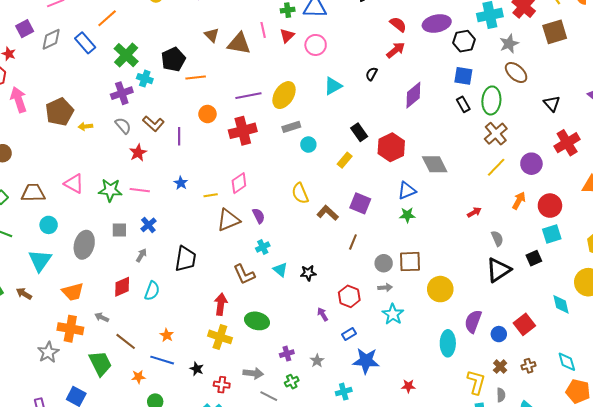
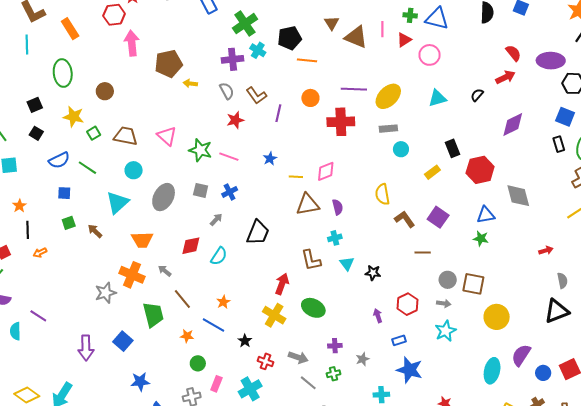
brown line: (353, 242) -> (423, 253), turned 56

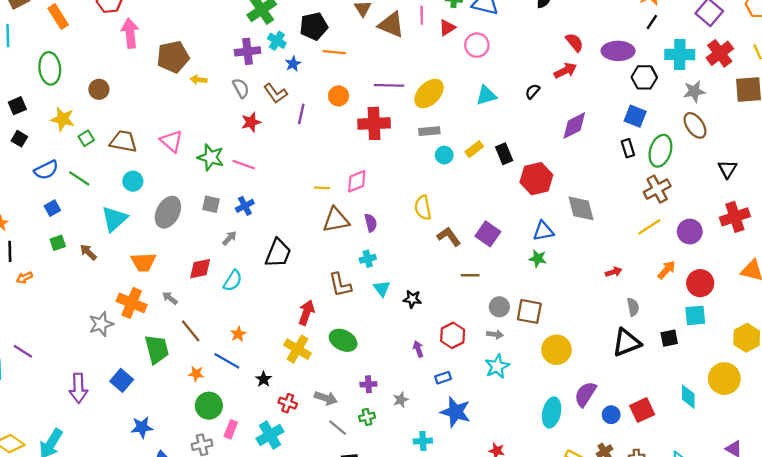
blue star: (270, 159) -> (293, 64), moved
yellow rectangle: (432, 172) -> (474, 149), moved
blue square: (64, 193) -> (52, 208), turned -32
green circle: (198, 363) -> (209, 406), size x1.5

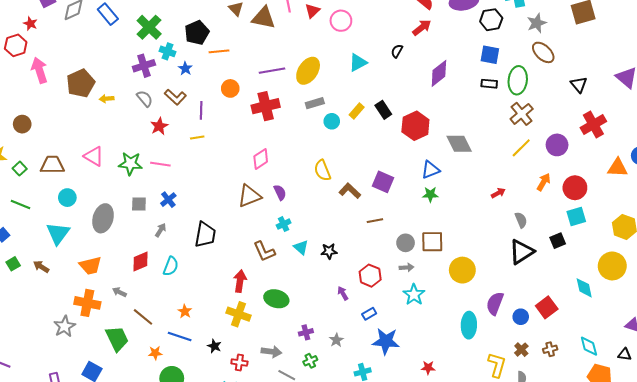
black rectangle: (628, 148) -> (489, 84), turned -56
yellow line: (322, 188) -> (197, 137), moved

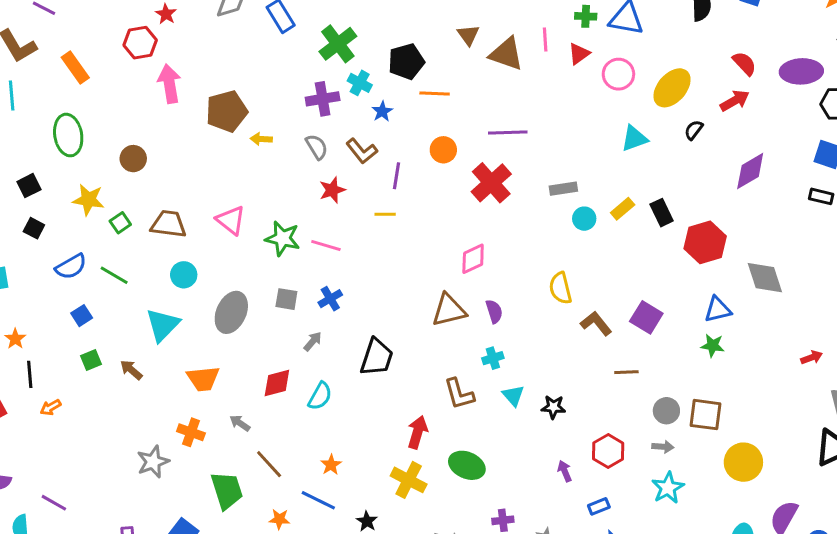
yellow ellipse: (308, 71) -> (672, 88), moved
red cross: (266, 106) -> (491, 183), turned -36
orange cross: (87, 303) -> (191, 432), size x0.7

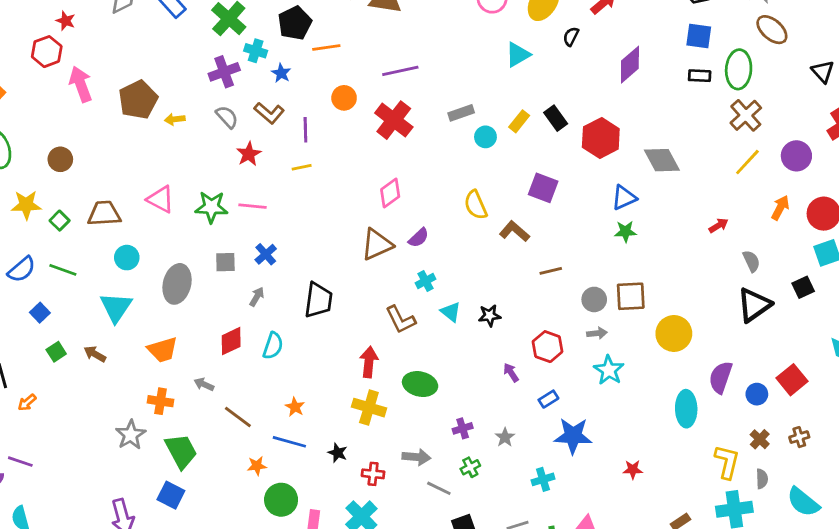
purple semicircle: (494, 311) -> (419, 238), turned 75
purple square: (646, 317) -> (543, 188), moved
green trapezoid: (227, 490) -> (181, 451), moved
purple line: (54, 503) -> (20, 462), moved

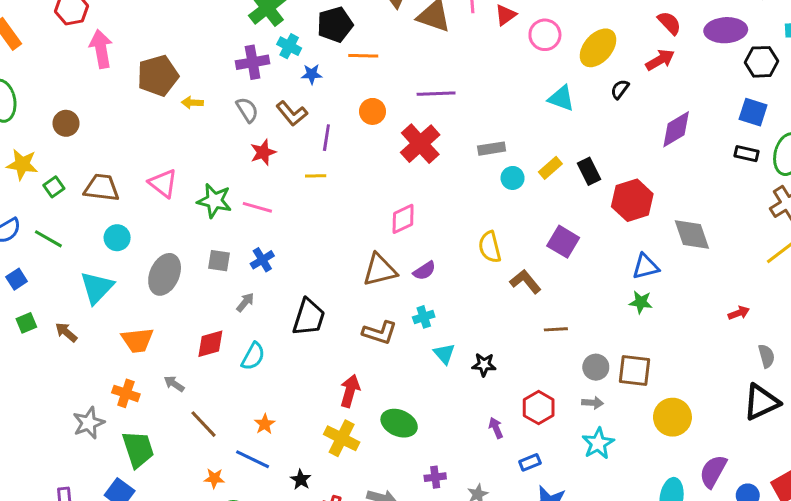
cyan triangle: (518, 55) -> (561, 98), turned 40
blue star: (281, 73) -> (312, 74), turned 30
brown L-shape: (401, 320) -> (380, 333), moved, turned -56

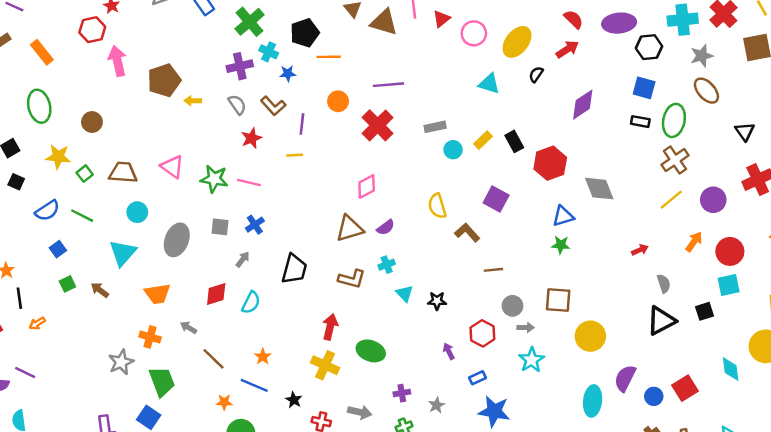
gray circle: (596, 367) -> (512, 306), moved

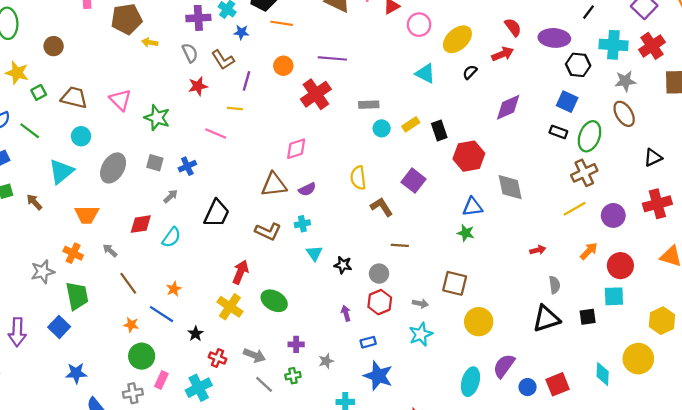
black triangle: (745, 131) -> (653, 158), turned 30
pink line: (249, 183) -> (216, 134), moved
gray circle: (512, 306) -> (379, 274), moved

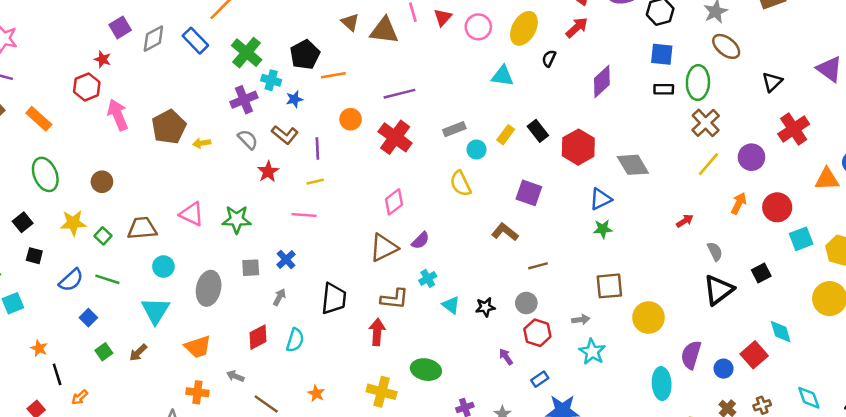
yellow semicircle: (358, 178) -> (461, 184), moved
brown arrow: (34, 202) -> (138, 353), turned -72
red arrow: (240, 272) -> (377, 332), moved
cyan square: (614, 296) -> (801, 239), moved
cyan diamond: (603, 374) -> (781, 332), moved

